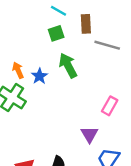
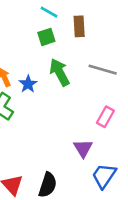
gray line: (107, 45) -> (103, 70), moved

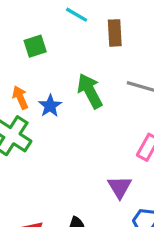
green square: (46, 37) -> (35, 46), moved

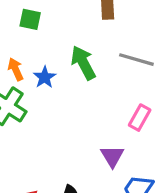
green square: (35, 46) -> (30, 19), turned 30

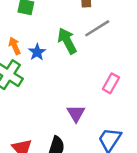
gray line: (136, 60) -> (97, 28), moved, turned -48
purple triangle: (112, 156) -> (76, 113), moved

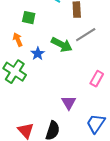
green arrow: (67, 41) -> (62, 45), turned 145
orange arrow: (15, 46) -> (18, 40), moved

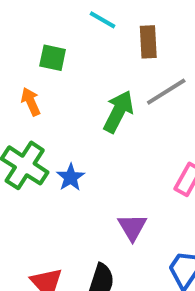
green arrow: (62, 45) -> (118, 112), turned -90
blue star: (38, 54) -> (71, 177), moved

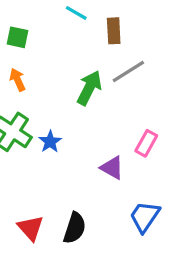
green square: (53, 58) -> (18, 37), moved
purple triangle: (132, 227) -> (112, 168), moved, turned -30

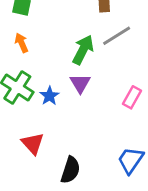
purple triangle: (112, 168) -> (80, 83), moved, turned 30
red triangle: (31, 228) -> (33, 143), moved

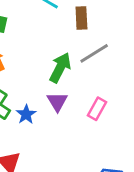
pink rectangle: (132, 97) -> (97, 109), moved

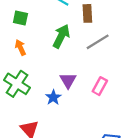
green arrow: (60, 68) -> (61, 36), moved
blue star: (26, 114) -> (53, 97), moved

